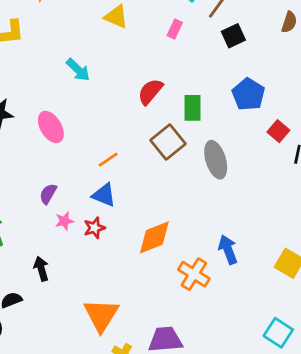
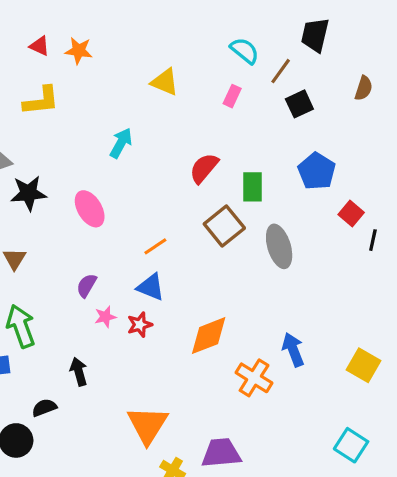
cyan arrow: (78, 70) -> (121, 143), turned -105

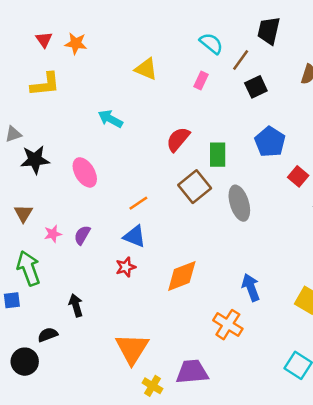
red triangle: (40, 46) -> (44, 40), turned 30
cyan arrow: (121, 143) -> (110, 119), turned -90
pink star: (105, 317) -> (53, 234), moved
orange cross: (254, 378) -> (228, 325), moved

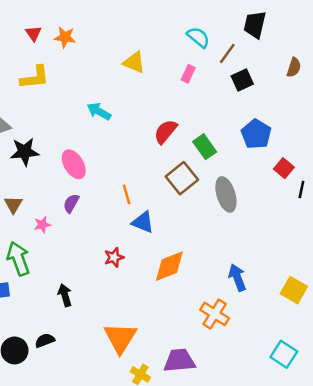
green rectangle: (218, 155) -> (205, 147), turned -35
orange line: (138, 203) -> (127, 194), turned -72
purple semicircle: (82, 235) -> (71, 203), moved
blue triangle: (135, 236) -> (143, 222), moved
black semicircle: (48, 335) -> (45, 340), moved

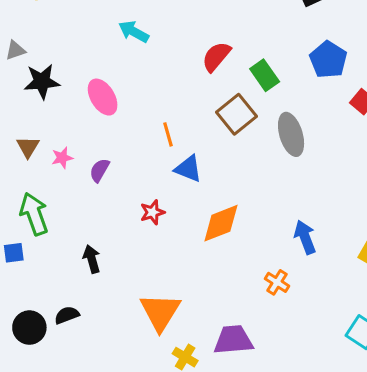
purple semicircle: (71, 203) -> (99, 170), moved
pink star: (42, 225) -> (62, 158), moved
orange cross: (215, 314) -> (277, 282), size x0.7

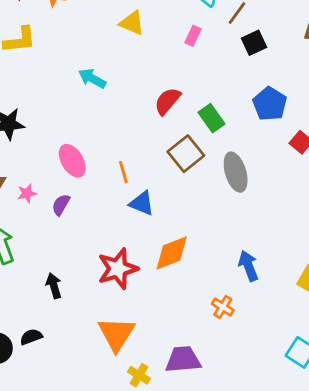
pink ellipse: (103, 97) -> (72, 161), moved
red star: (152, 212) -> (118, 269), moved, size x1.8

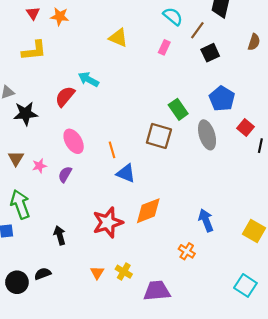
red semicircle: (167, 101) -> (65, 96), moved
brown square: (186, 154) -> (159, 136), turned -35
gray ellipse: (236, 172) -> (207, 135), moved
orange triangle: (116, 334) -> (97, 273), moved, size x0.5
yellow cross: (139, 375) -> (124, 272), moved

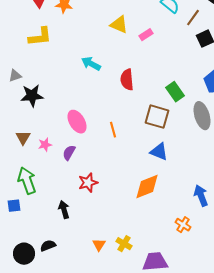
pink rectangle: (164, 47) -> (146, 35), moved, turned 32
red semicircle: (65, 96) -> (127, 80), moved, turned -45
blue triangle: (126, 173) -> (159, 152), moved
red star: (108, 222) -> (88, 183), moved, size x0.7

